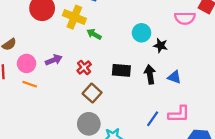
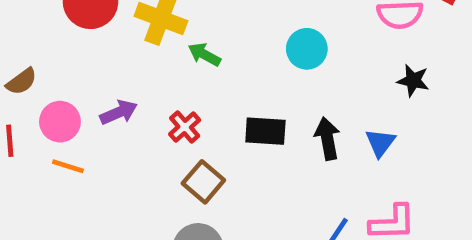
black star: (161, 46) -> (413, 81), moved
blue triangle: (174, 77) -> (380, 143), turned 48

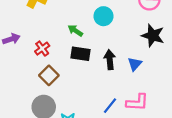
green arrow: (204, 54) -> (75, 31), moved
black star: (413, 81) -> (153, 36), size x1.5

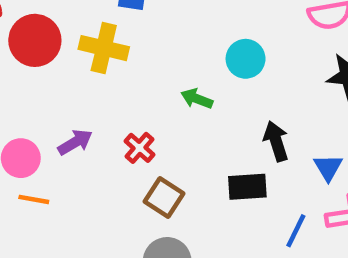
black rectangle: (80, 54) -> (247, 187), moved
blue triangle: (135, 64) -> (328, 167), moved

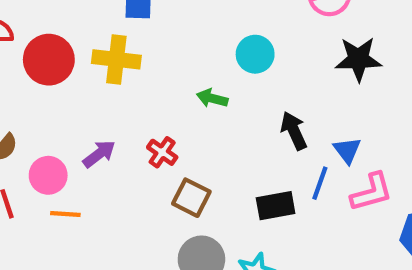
black rectangle: (247, 187) -> (276, 206), moved
blue line: (296, 231) -> (320, 183), moved

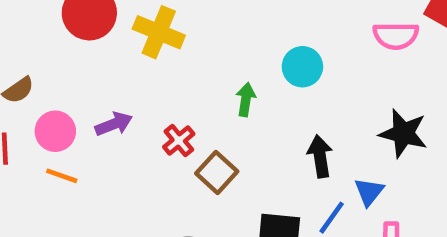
black star: (358, 59) -> (403, 133), moved
green arrow: (212, 98) -> (246, 100), turned 68
brown square: (191, 198) -> (217, 172), moved

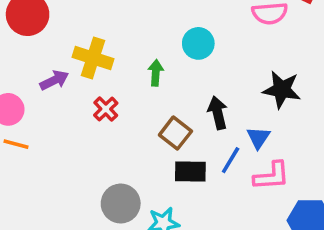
yellow cross: (159, 32) -> (93, 58), moved
purple arrow: (114, 124) -> (54, 80), moved
brown square: (217, 172) -> (175, 133), moved

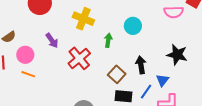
yellow cross: (93, 58) -> (83, 19), moved
purple arrow: (54, 80) -> (52, 40), turned 77
red cross: (106, 109) -> (79, 58), size x1.6

